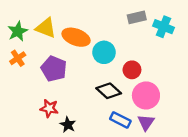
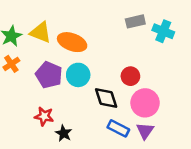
cyan circle: (104, 52) -> (78, 75), moved
black diamond: (109, 91) -> (106, 98), turned 30

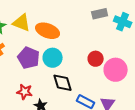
black diamond: (106, 98) -> (63, 83), moved
pink circle: (145, 103) -> (116, 70), moved

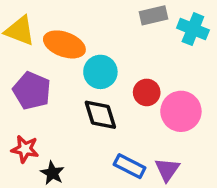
cyan circle: (53, 58) -> (100, 72), moved
black diamond: (63, 83) -> (100, 115), moved

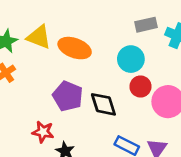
cyan circle: (100, 72) -> (131, 59), moved
purple pentagon: (32, 91) -> (68, 96), moved

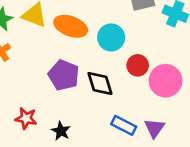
cyan circle: (131, 59) -> (111, 37), moved
red star: (43, 132) -> (26, 118), moved

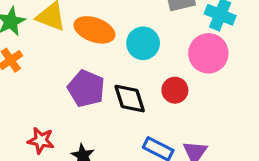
red circle: (138, 65) -> (175, 90), moved
pink circle: (166, 81) -> (208, 53), moved

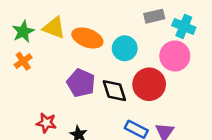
red circle: (175, 90) -> (149, 84), size x1.6

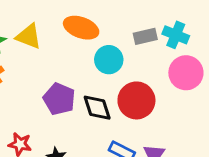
gray rectangle: (154, 16) -> (145, 36), moved
orange ellipse: (87, 38) -> (81, 28), moved
pink circle: (175, 56) -> (186, 73), moved

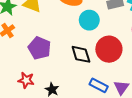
purple pentagon: (59, 99) -> (40, 48), moved

